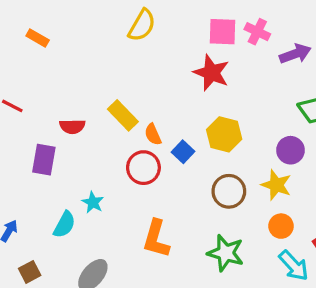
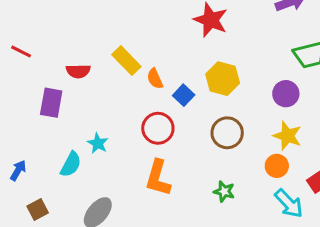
red circle: (143, 168) -> (158, 128), moved
yellow star: (276, 185) -> (287, 136), moved
green star: (226, 253) -> (224, 191), size x0.6

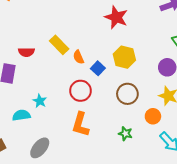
cyan semicircle: (71, 164) -> (21, 115), turned -126
orange circle: (277, 166) -> (153, 116), moved

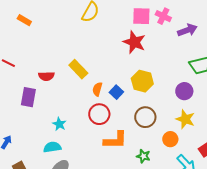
orange semicircle: (78, 57) -> (97, 89), moved, turned 40
cyan semicircle: (21, 115) -> (52, 147), moved
orange L-shape: (81, 124) -> (115, 140), moved, turned -105

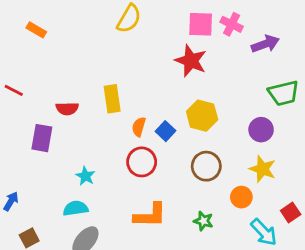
yellow rectangle: (78, 69) -> (112, 99), turned 36
orange L-shape: (115, 140) -> (150, 215), moved

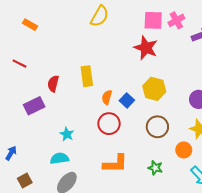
pink cross: (232, 24) -> (176, 20), turned 35
red line: (14, 90) -> (19, 64), moved
red semicircle: (67, 109) -> (53, 84), turned 105
purple rectangle: (42, 138) -> (34, 106), turned 54

